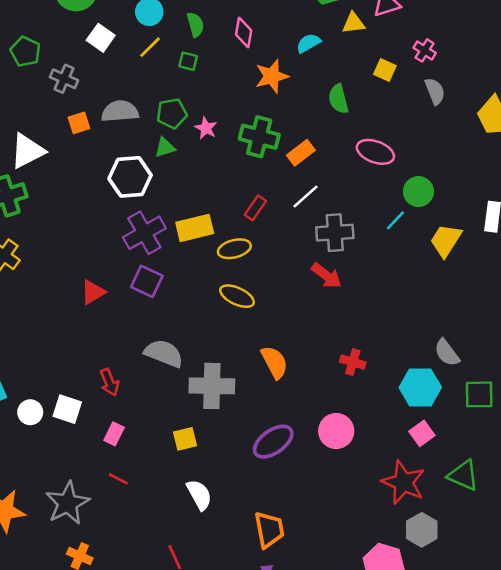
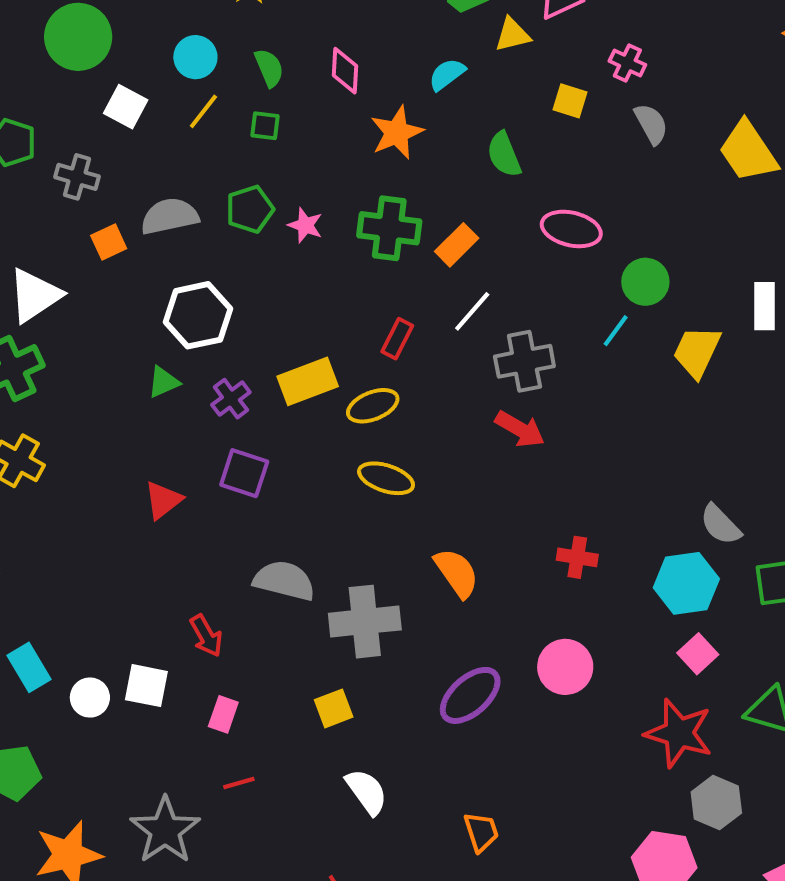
green triangle: (165, 147) -> (164, 382), moved
purple cross: (144, 233) -> (231, 399), size x0.6
red line: (118, 479) -> (239, 783), turned -36
orange trapezoid: (269, 530) -> (481, 832), size x0.7

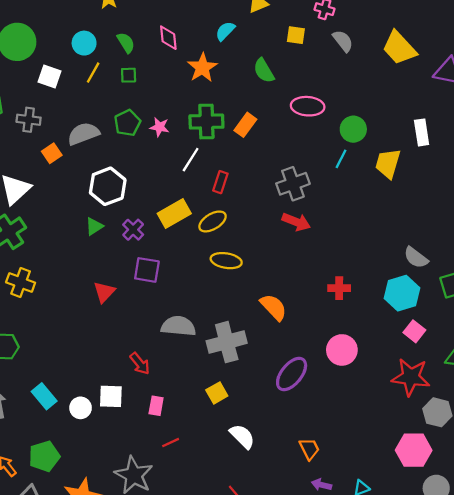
white line: (472, 311) -> (191, 160), moved

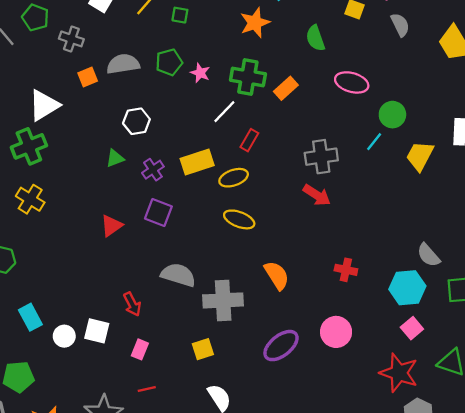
white hexagon: (108, 186) -> (136, 121), size x0.7

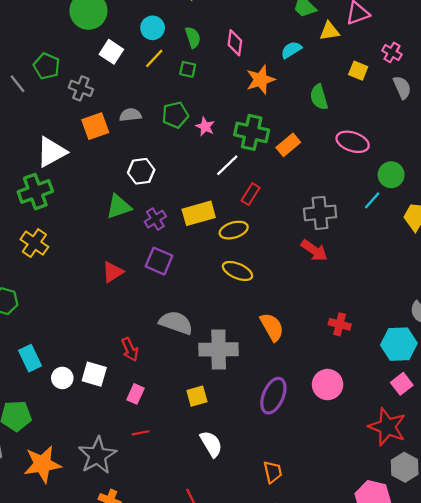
gray semicircle: (123, 64) -> (130, 115), size x0.7
orange square: (88, 77) -> (95, 126), size x1.4
green triangle: (115, 158) -> (119, 207), size x1.4
purple ellipse: (281, 346) -> (273, 396), turned -30

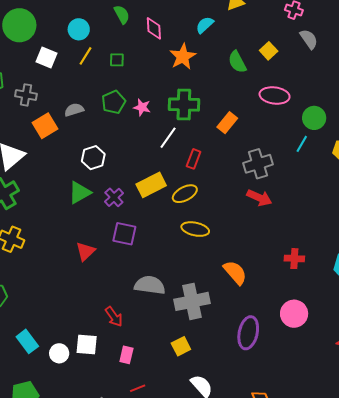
green semicircle: (193, 37) -> (122, 14), moved
yellow square: (358, 71) -> (269, 51), moved, turned 36
orange rectangle: (288, 145) -> (227, 123), moved

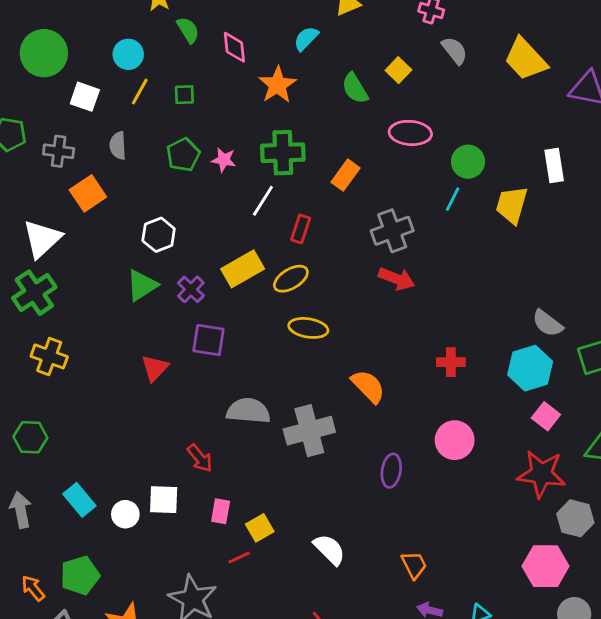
gray semicircle: (74, 110) -> (118, 146), moved, turned -72
purple ellipse: (248, 333) -> (391, 471), size x0.7
yellow square: (181, 346) -> (260, 528), moved

